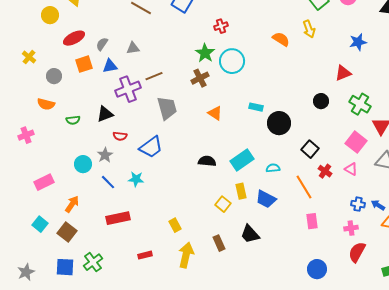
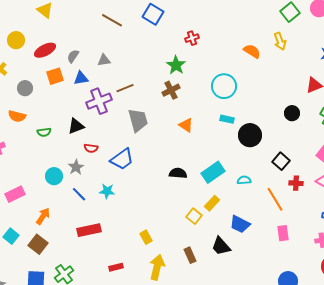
yellow circle: (50, 15) -> (16, 40), moved
cyan circle: (232, 61) -> (224, 86), moved
red cross: (325, 171) -> (296, 183), turned -32
yellow rectangle: (241, 191) -> (212, 203), turned 56
blue trapezoid: (266, 199) -> (240, 224), moved

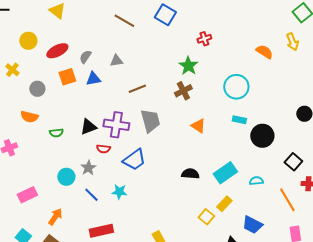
purple cross: (99, 101) -> (116, 125), moved, turned 30

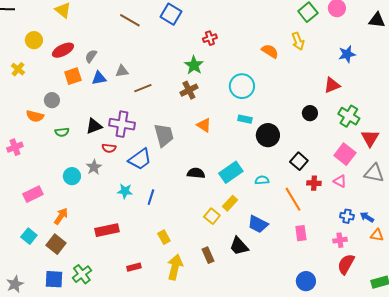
gray triangle: (116, 61) -> (122, 71), moved
gray circle: (37, 89) -> (52, 100), moved
gray trapezoid: (150, 121) -> (164, 135), moved
blue line: (91, 195) -> (151, 197), moved, turned 63

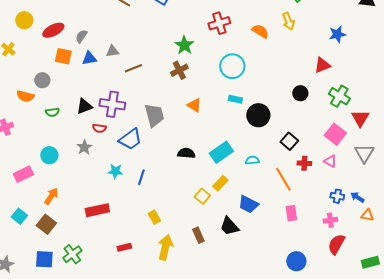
red cross: (210, 38) -> (219, 23), moved, size x1.5
orange square: (73, 76) -> (63, 56), turned 30
gray triangle: (374, 173) -> (364, 153), turned 50
cyan circle: (72, 176) -> (49, 155), moved

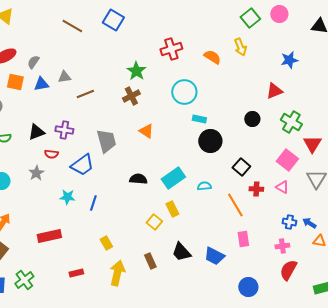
cyan rectangle: (235, 99) -> (199, 119), moved
purple cross: (112, 104) -> (64, 130), size x0.7
yellow rectangle: (220, 183) -> (172, 209), turned -70
blue trapezoid: (248, 204) -> (214, 256), moved

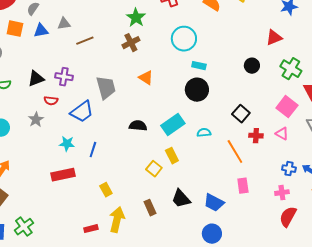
black circle: (210, 141) -> (197, 90), moved
red rectangle: (49, 236) -> (63, 175), moved
red rectangle: (76, 273) -> (91, 229), moved
blue circle: (248, 287) -> (212, 234), moved

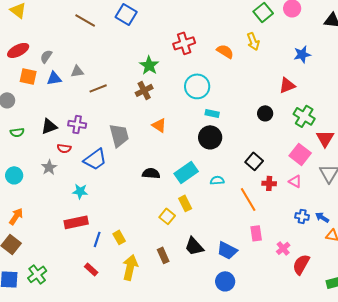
blue line: (93, 150) -> (97, 239), moved
pink cross: (282, 193) -> (283, 248), moved, turned -32
red rectangle: (91, 229) -> (91, 269), moved, turned 56

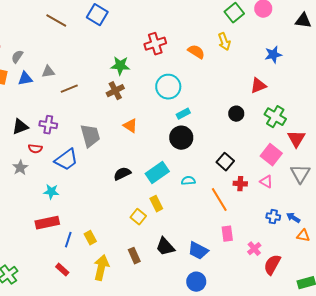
green star: (149, 65) -> (120, 66), turned -30
cyan rectangle: (212, 113) -> (183, 114), turned -40
black semicircle: (151, 173) -> (122, 174), turned -30

